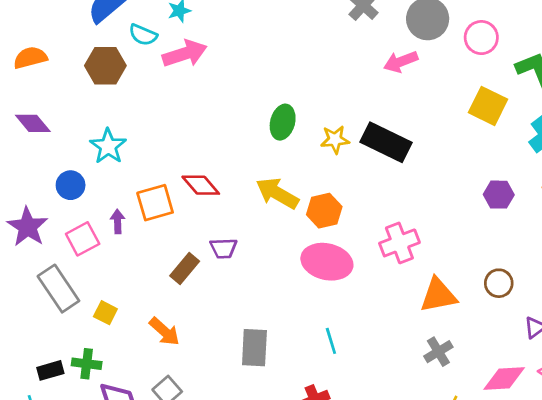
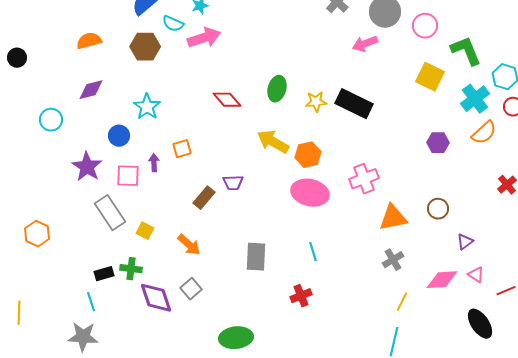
purple diamond: (33, 123) -> (91, 90), turned -64
red diamond: (201, 185) -> (227, 100), moved
orange square: (155, 203) -> (182, 149), size x0.7
pink square: (83, 239) -> (128, 176), turned 30

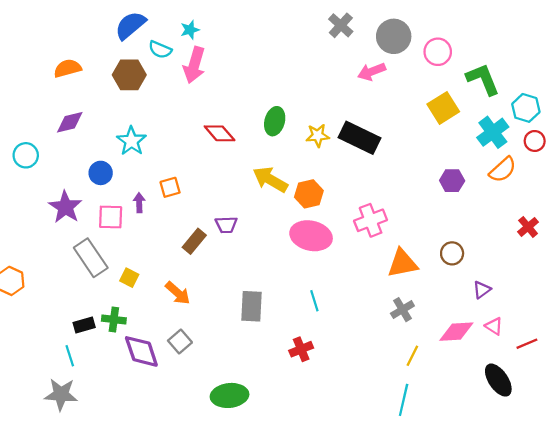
pink arrow: (204, 38) -> (194, 65), turned 124
yellow square: (430, 77) -> (443, 108), turned 32

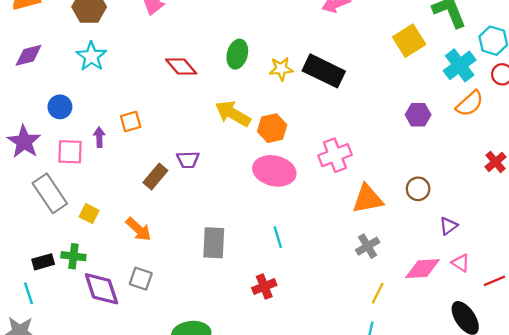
cyan star: (131, 141) -> (91, 56), moved
gray square: (180, 341) -> (141, 279), turned -30

